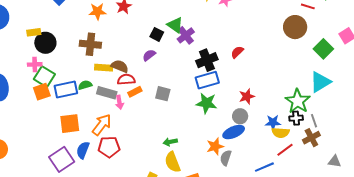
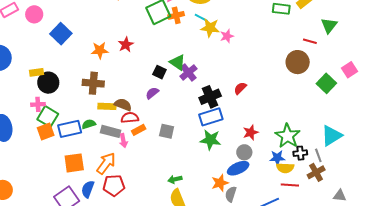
cyan triangle: (320, 82) -> (332, 136), moved
green star: (298, 101) -> (288, 136), moved
red line: (285, 150) -> (290, 185), turned 42

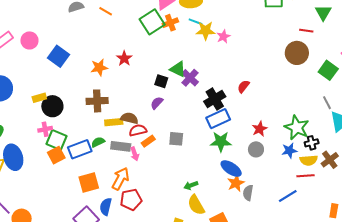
gray line: (318, 155) -> (327, 103), moved
blue ellipse: (238, 168) -> (231, 169), moved, turned 65
yellow semicircle: (285, 168) -> (309, 160), moved

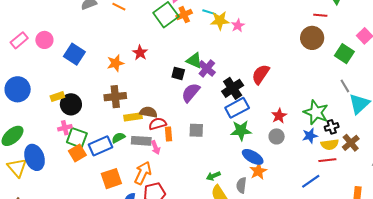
red semicircle: (243, 86) -> (261, 74), size x1.5
purple semicircle: (157, 103) -> (191, 93), moved, size x1.5
orange rectangle: (148, 141) -> (168, 134), turned -56
gray semicircle: (248, 193) -> (241, 185), moved

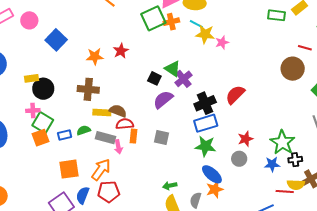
yellow semicircle: (330, 144) -> (296, 185), moved
blue rectangle: (101, 146) -> (65, 135), size x0.6

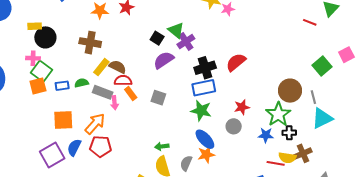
brown circle: (293, 69) -> (290, 91), moved
yellow rectangle: (102, 113) -> (101, 67), turned -60
orange rectangle: (134, 136) -> (131, 93), turned -48

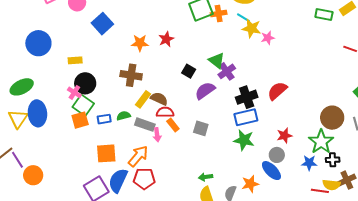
black circle: (45, 37) -> (85, 83), moved
black square: (157, 38) -> (189, 71), moved
pink cross: (33, 58) -> (74, 92), turned 32
blue ellipse: (205, 139) -> (271, 171), moved
blue semicircle: (74, 147) -> (118, 181), size x1.4

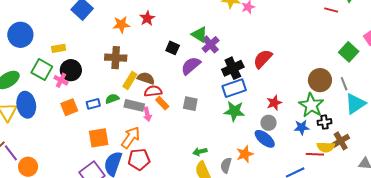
green square: (83, 105) -> (42, 70), moved

